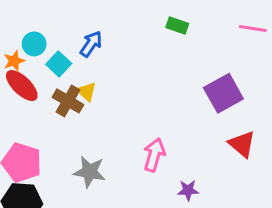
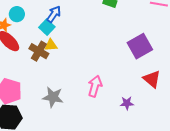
cyan square: (59, 64) -> (47, 27), moved
yellow triangle: (86, 92) -> (51, 45), turned -48
purple star: (188, 190) -> (127, 103), moved

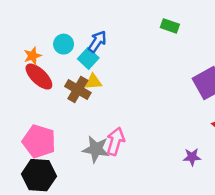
cyan circle: (17, 14) -> (64, 44), moved
pink arrow: (95, 86) -> (115, 141), moved

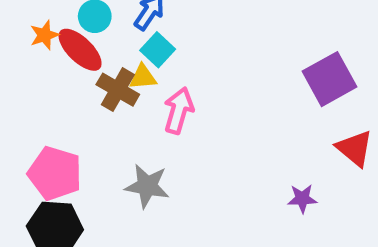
cyan square: (88, 58) -> (158, 50), moved
red ellipse: (39, 77) -> (80, 50), moved
pink arrow: (115, 141) -> (179, 111), moved

